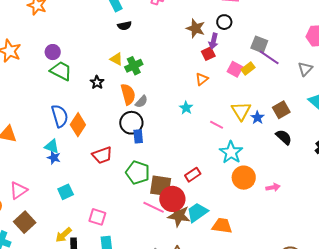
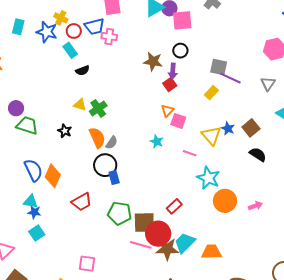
pink square: (235, 69) -> (178, 121), moved
blue star: (257, 118) -> (228, 128), moved
cyan square: (66, 192) -> (37, 233), moved

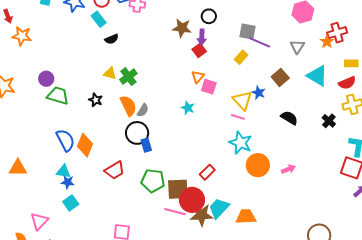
brown square: (251, 128) -> (280, 77), moved
pink line: (190, 153) -> (238, 117), moved

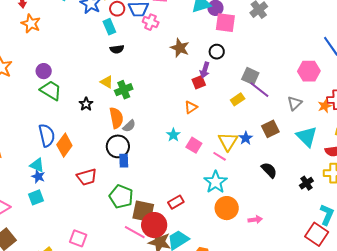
brown star: (182, 28) -> (180, 48), moved
pink square: (209, 87) -> (194, 145), moved

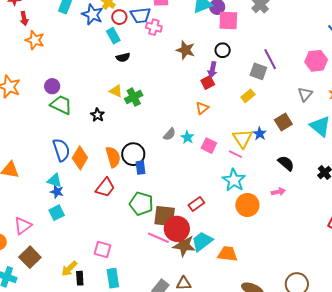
purple line: (259, 90) -> (270, 59), moved, turned 30
orange semicircle: (116, 118) -> (113, 157), moved
gray semicircle: (129, 126) -> (169, 134), moved
red trapezoid: (87, 177) -> (105, 188), turned -30
pink arrow: (255, 220) -> (278, 192), moved

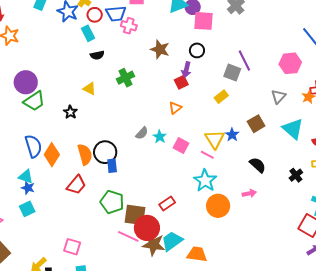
purple circle: (52, 86) -> (26, 82), size x1.5
green cross: (134, 97) -> (125, 78), moved
green trapezoid: (61, 105) -> (34, 101), turned 120

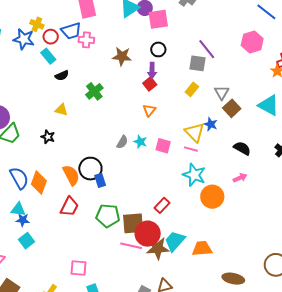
gray triangle: (278, 96) -> (222, 93), moved

